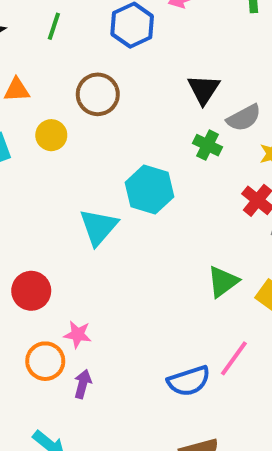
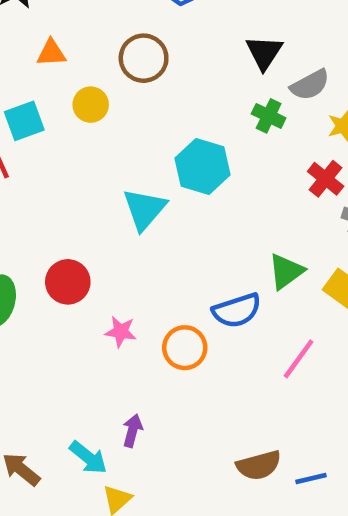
orange circle: (45, 361) -> (185, 348), moved
blue semicircle: (189, 381) -> (237, 310), moved
purple arrow: (83, 384) -> (132, 431), moved

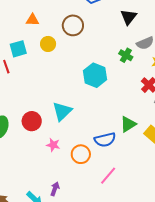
black triangle: (264, 52) -> (129, 17), moved
cyan triangle: (144, 209) -> (62, 111), moved
pink line: (299, 359) -> (108, 176), moved

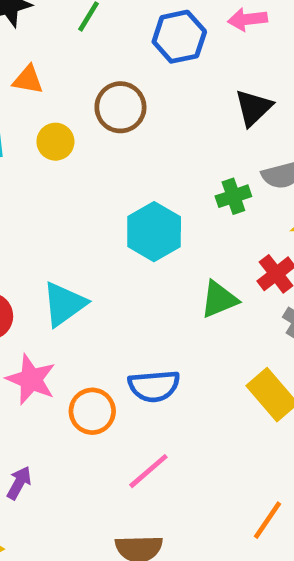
green cross: (126, 55) -> (233, 196), turned 32
green triangle: (128, 124) -> (219, 299), moved
pink star: (53, 145) -> (31, 379), size x1.5

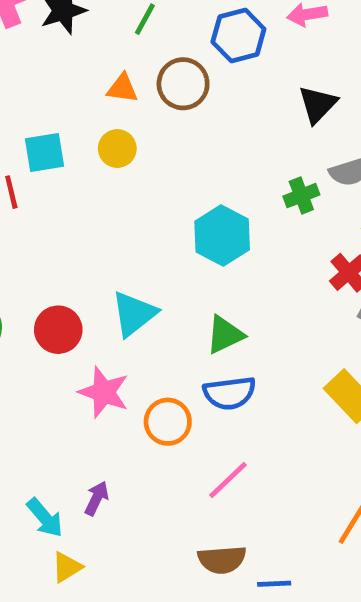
orange triangle: (28, 80) -> (122, 88), moved
brown circle: (120, 107) -> (183, 84), moved
green triangle: (219, 299) -> (225, 335), moved

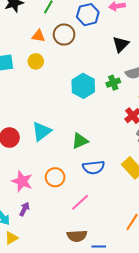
cyan hexagon: (222, 236) -> (83, 86), moved
pink star: (104, 392) -> (22, 181), moved
blue semicircle: (230, 393) -> (94, 167), moved

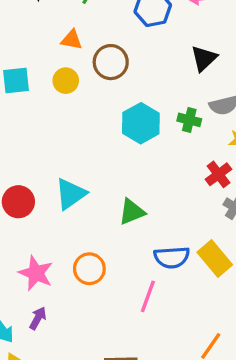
brown circle: (64, 35) -> (111, 62), moved
green cross: (113, 83) -> (189, 120), turned 32
blue semicircle: (94, 167) -> (172, 257), moved
pink line: (80, 202) -> (148, 296), moved, turned -30

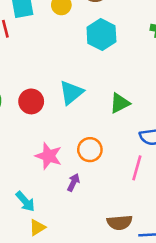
cyan hexagon: (141, 123) -> (101, 34), moved
purple arrow: (38, 318) -> (73, 182), moved

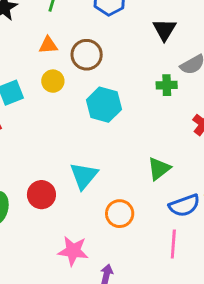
green triangle: (120, 103) -> (159, 169), moved
orange circle: (90, 150) -> (120, 214), moved

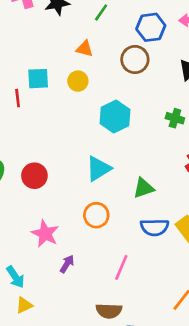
brown circle: (87, 55) -> (135, 59), moved
cyan triangle: (84, 176) -> (98, 169), moved
pink line: (173, 244) -> (121, 267), moved

